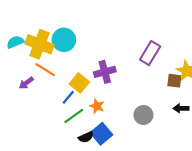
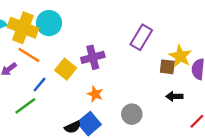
blue line: (68, 97) -> (40, 85), moved
orange star: (97, 106) -> (95, 94), moved
gray circle: (143, 115) -> (132, 114), moved
green line: (74, 116) -> (25, 106), moved

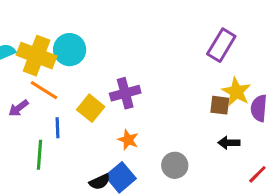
purple rectangle: (141, 37) -> (221, 45), moved
blue line: (40, 85) -> (58, 128), turned -42
green line: (25, 106) -> (40, 155), turned -50

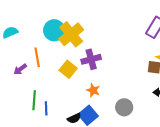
yellow cross: (37, 56) -> (71, 34), moved, turned 30
orange line: (44, 90) -> (37, 57), turned 48
blue line: (58, 128) -> (46, 108), moved

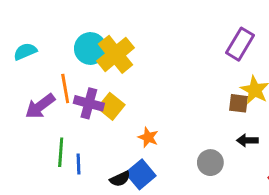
purple cross: (91, 59) -> (89, 103), moved, turned 30
purple arrow: (20, 69) -> (40, 106), size x1.5
gray circle: (124, 107) -> (210, 163), moved

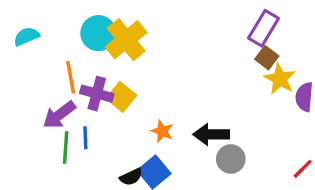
brown square: (238, 103) -> (267, 58), moved, turned 30
purple arrow: (40, 106) -> (59, 115), moved
black arrow: (247, 140) -> (211, 134), moved, size x1.5
blue line: (79, 164) -> (85, 138), moved

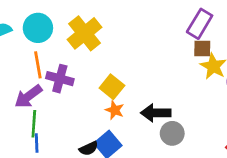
cyan circle: (98, 33) -> (38, 28), moved
brown square: (267, 58) -> (202, 48), turned -36
yellow square: (121, 97) -> (112, 87), moved
blue line: (85, 138) -> (37, 143), moved

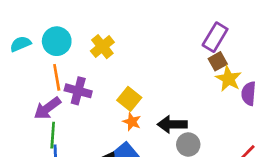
yellow cross: (85, 33) -> (102, 47), size x0.7
brown square: (202, 48) -> (218, 61), turned -30

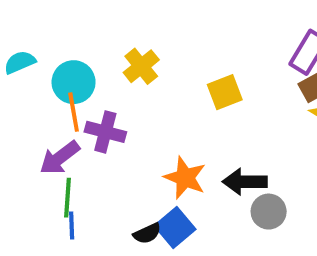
cyan circle: (57, 41) -> (74, 82), moved
yellow square: (129, 99) -> (225, 92), moved, turned 30
orange star: (132, 122) -> (185, 178), size x1.5

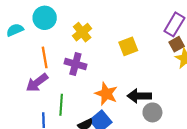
cyan circle: (74, 82) -> (45, 18), moved
purple cross: (105, 132) -> (75, 64), moved
green line: (68, 198) -> (61, 105), moved

